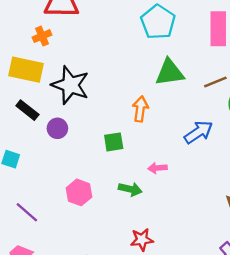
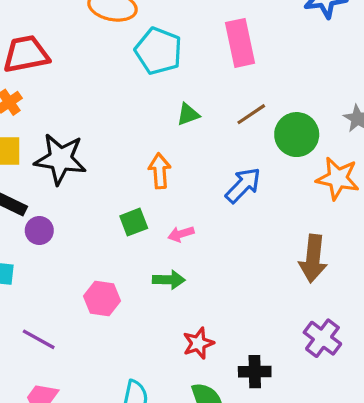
green triangle: (170, 72) -> (188, 114), size x0.6
purple circle: (57, 128) -> (39, 230), moved
pink arrow: (157, 168) -> (181, 234), moved

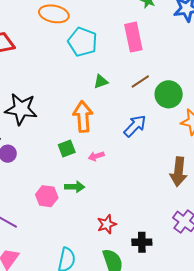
orange arrow: (160, 171) -> (83, 117), size x1.4
green arrow: (169, 280) -> (75, 187), moved

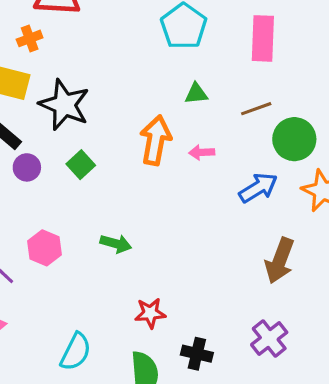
blue arrow: (135, 126) -> (258, 188), moved
green square: (67, 149) -> (81, 165), moved, turned -36
pink arrow: (96, 156) -> (202, 152), moved
pink hexagon: (47, 196) -> (44, 248), moved

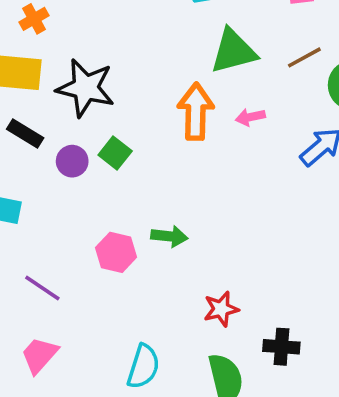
green triangle: (196, 94) -> (233, 51), size x1.8
purple circle: (27, 167) -> (72, 161), moved
pink hexagon: (44, 248) -> (116, 252), moved

